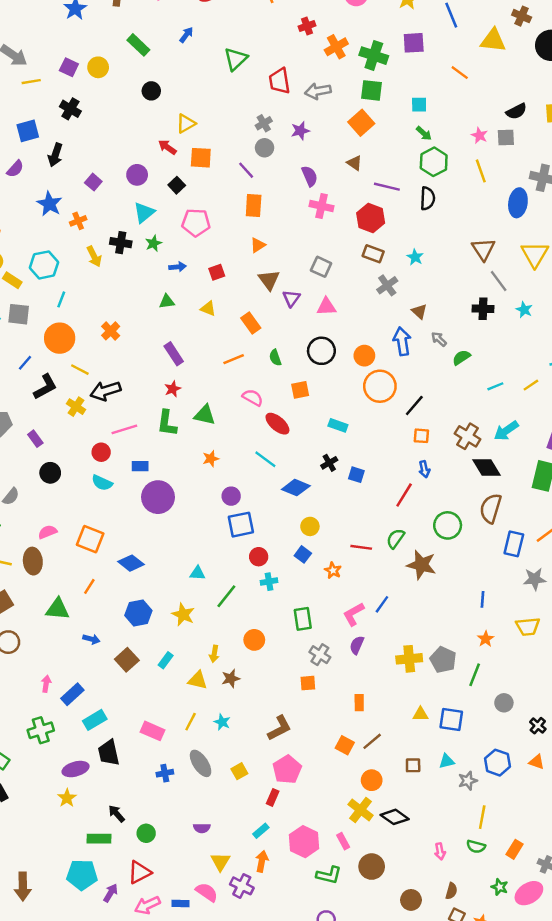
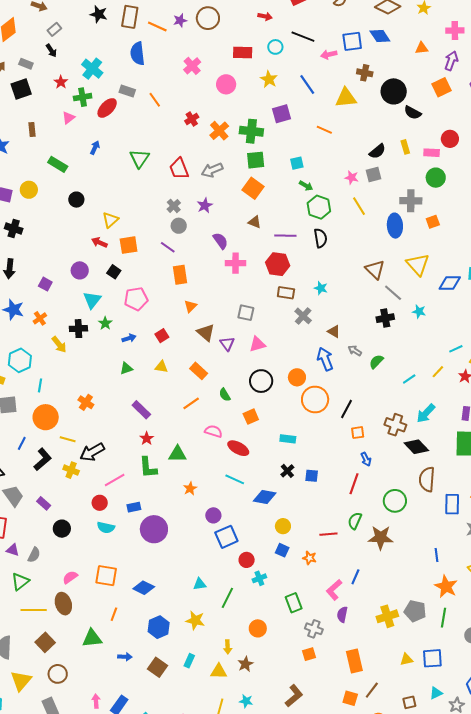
orange star: (486, 639) -> (446, 587), size x1.6
orange rectangle: (359, 703) -> (354, 661), size x1.6

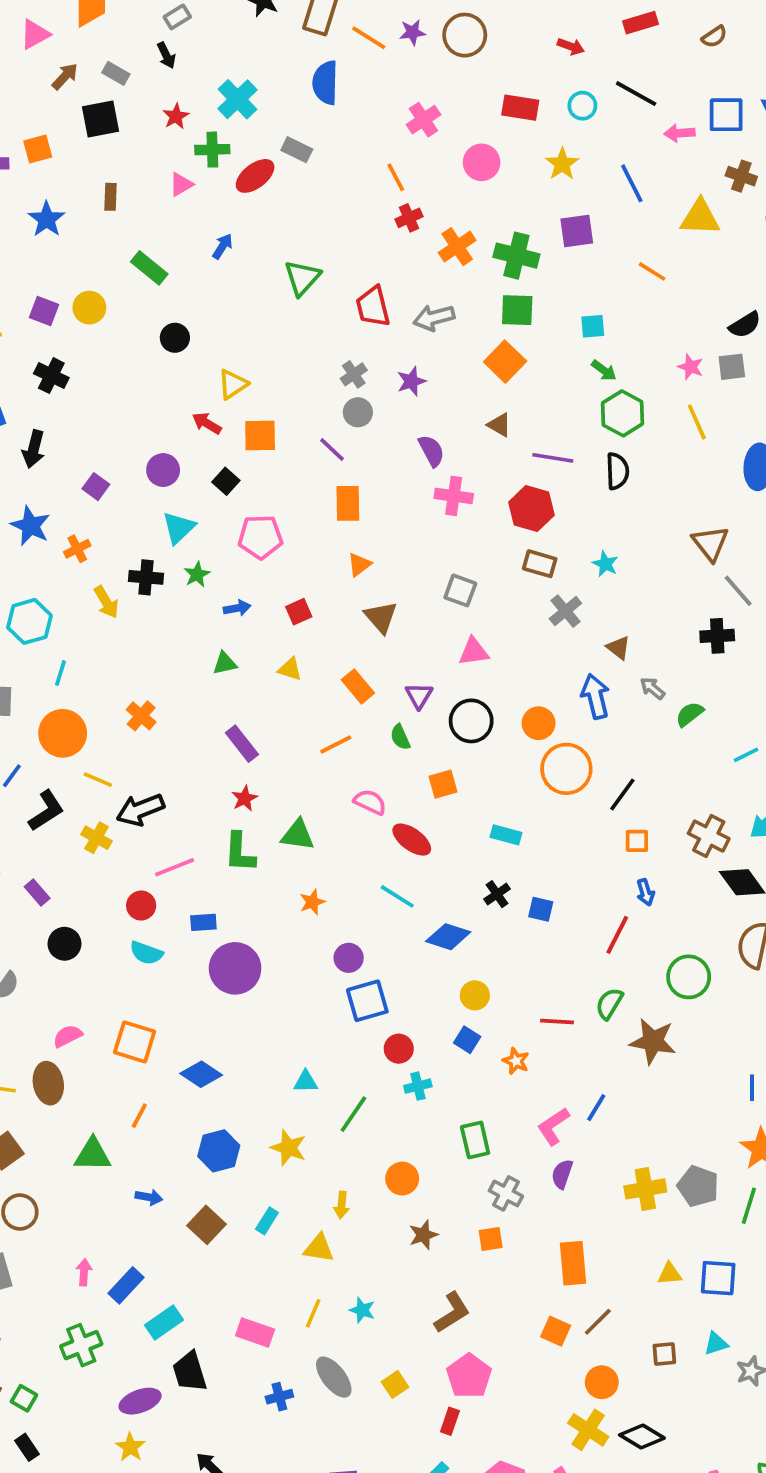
orange line: (155, 100) -> (396, 177), moved
purple triangle: (227, 344) -> (419, 696), moved
brown star: (245, 664) -> (423, 1235), moved

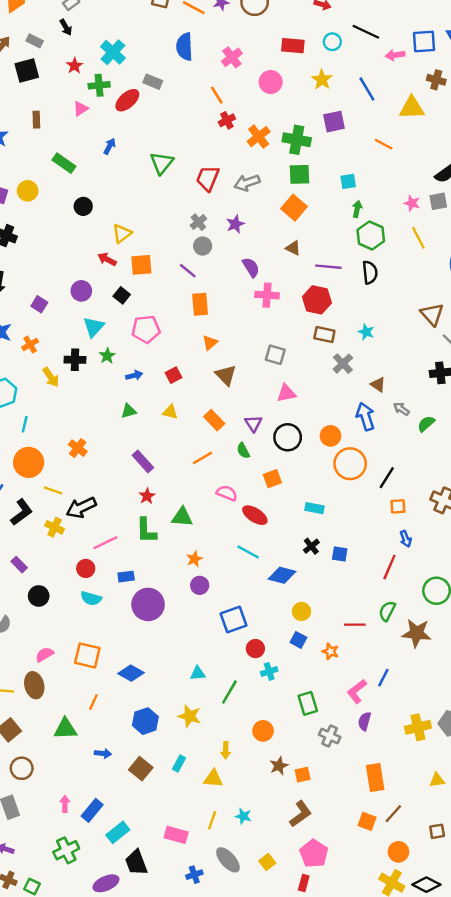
blue semicircle: (325, 83) -> (185, 47), moved
red trapezoid: (373, 307) -> (208, 178), turned 40
green arrow: (604, 370) -> (357, 209), turned -112
purple circle: (349, 958) -> (200, 585), moved
orange square: (491, 1239) -> (303, 775), moved

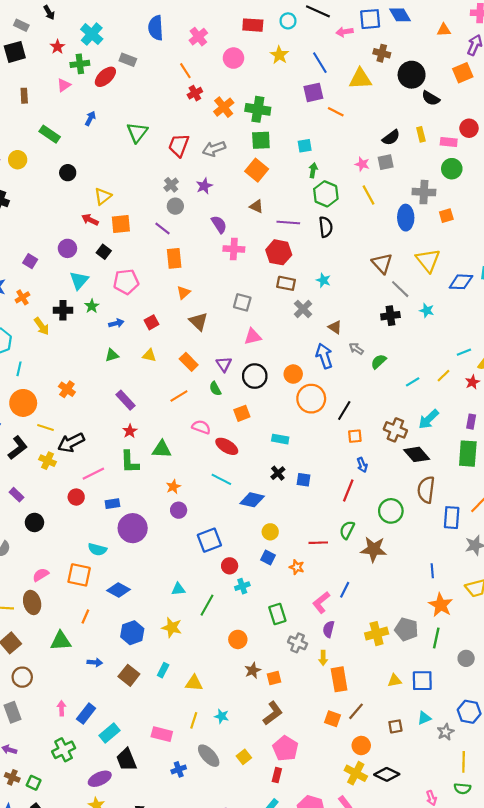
purple square: (334, 122) -> (313, 92), moved
cyan semicircle: (91, 598) -> (97, 549), moved
yellow arrow: (226, 750) -> (323, 658), moved

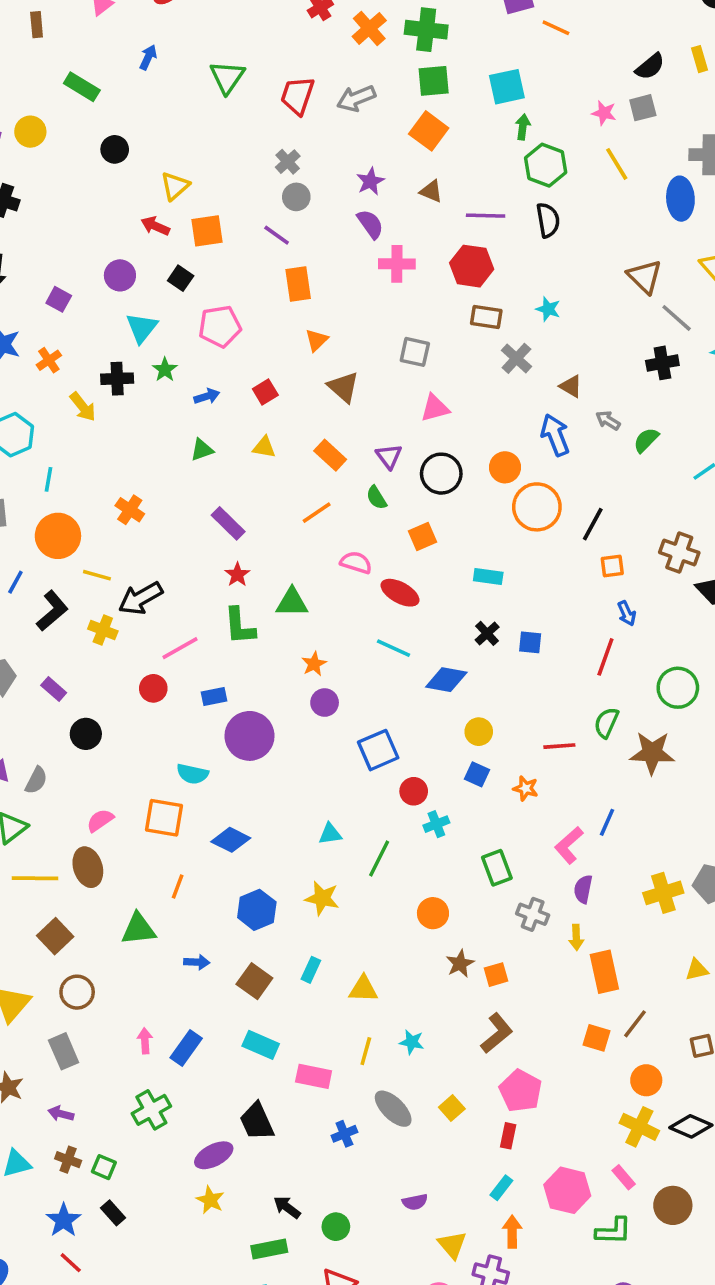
cyan square: (305, 146) -> (507, 87), size x1.5
purple star: (204, 186) -> (370, 181), moved
cyan rectangle: (109, 733) -> (261, 1045), moved, turned 66

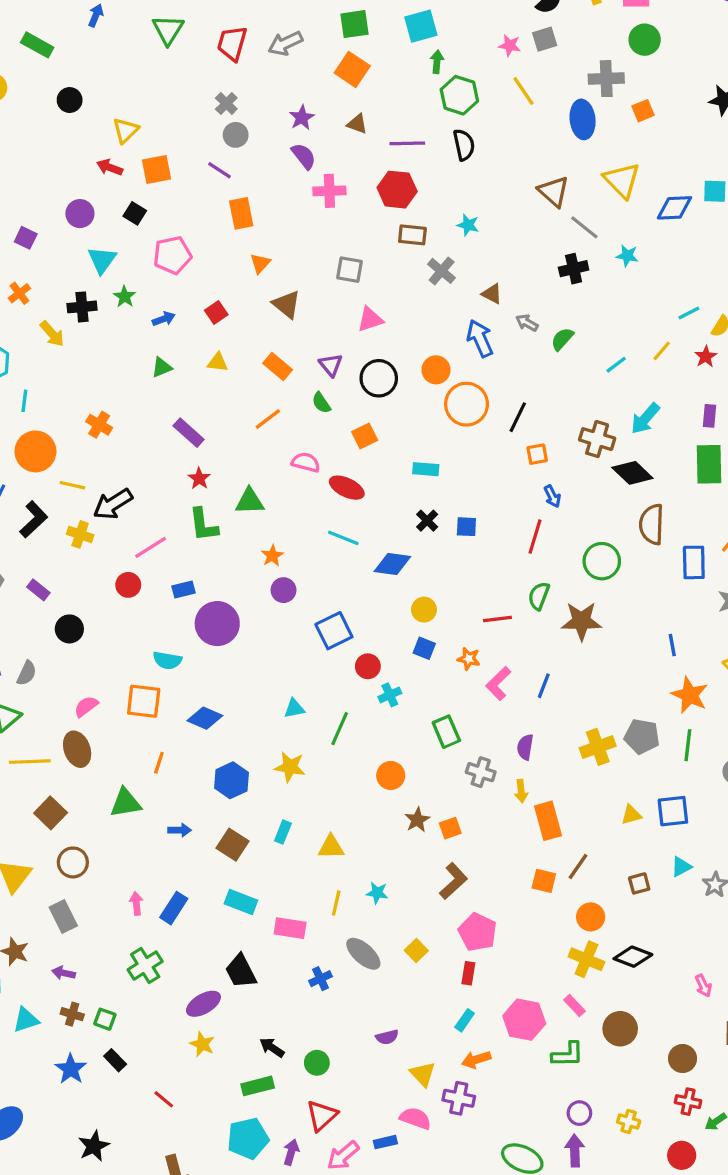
pink L-shape: (569, 845) -> (498, 683), moved
orange arrow: (512, 1232) -> (476, 1060), turned -104
red line: (71, 1263) -> (164, 1099), moved

